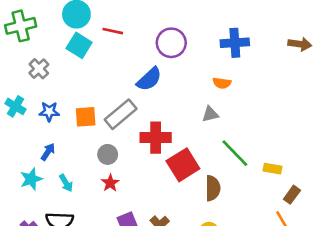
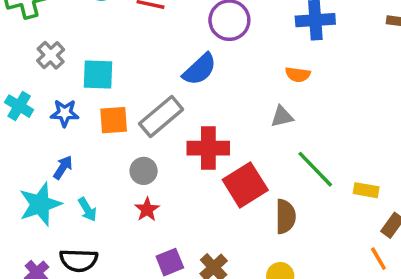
cyan square: (79, 45) -> (98, 75), moved, turned -30
cyan star: (31, 179) -> (40, 204), size x1.4

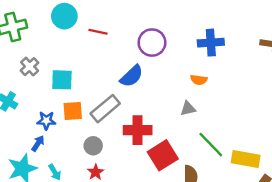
blue star: (65, 113) -> (46, 121), moved
yellow rectangle: (366, 190) -> (246, 159), size x1.6

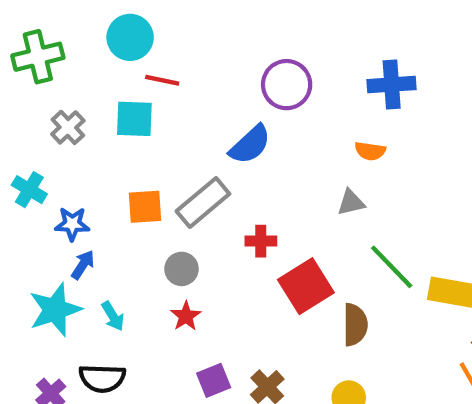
red line: (98, 32) -> (162, 80), moved
cyan square: (62, 80) -> (134, 119), moved
blue star: (46, 121) -> (72, 224), moved
red cross: (138, 130) -> (261, 241), size x0.6

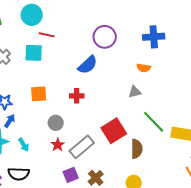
gray rectangle: (203, 202) -> (82, 147), moved
red cross: (261, 241) -> (77, 96), moved

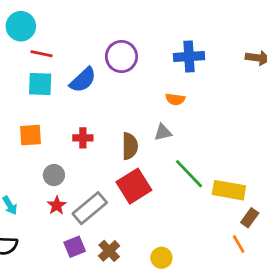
cyan square: (34, 53) -> (40, 84), moved
blue semicircle: (88, 65) -> (83, 80), moved
brown semicircle: (137, 149) -> (130, 146), moved

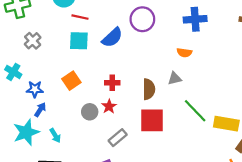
orange square: (30, 135) -> (71, 81), turned -30
red square: (134, 186) -> (152, 120), turned 32
red star: (57, 205) -> (109, 106), moved
gray rectangle: (90, 208) -> (118, 138), size x0.7

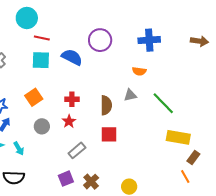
blue semicircle: (112, 38) -> (72, 57), turned -110
green line: (195, 111) -> (163, 103), moved
gray circle: (90, 112) -> (42, 126), moved
red square: (152, 120) -> (109, 134), size x0.7

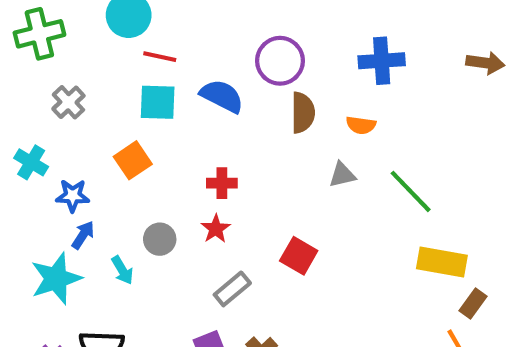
orange square: (34, 97) -> (133, 160), moved
brown semicircle: (106, 105) -> (303, 113), moved
red square: (109, 134) -> (299, 256), turned 30
cyan arrow: (19, 148) -> (122, 270), moved

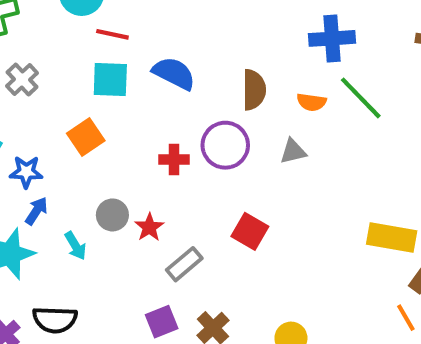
purple circle: (280, 61) -> (225, 145), moved
green line: (411, 191) -> (361, 98), moved
red star: (216, 229) -> (149, 227), moved

